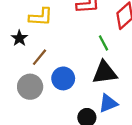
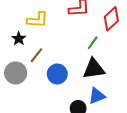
green line: (103, 43) -> (93, 43), turned 64
gray circle: (30, 87) -> (16, 73), moved

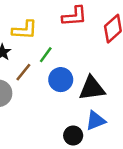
green line: (93, 43) -> (46, 55), moved
blue circle: (57, 74) -> (61, 80), moved

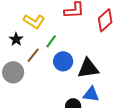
yellow L-shape: (25, 30) -> (34, 21), turned 30
blue triangle: (96, 121) -> (91, 94), turned 30

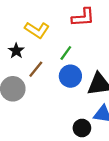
green line: (51, 41) -> (66, 53), moved

